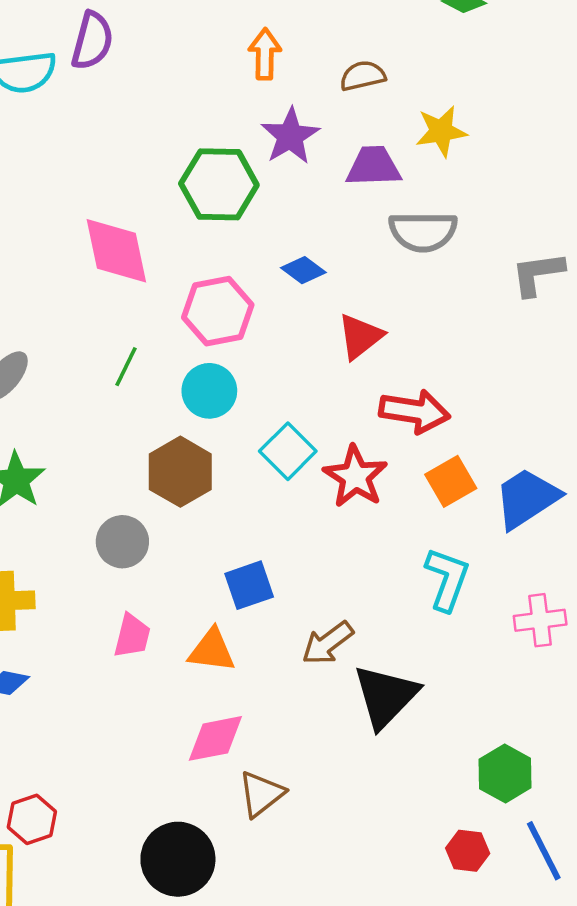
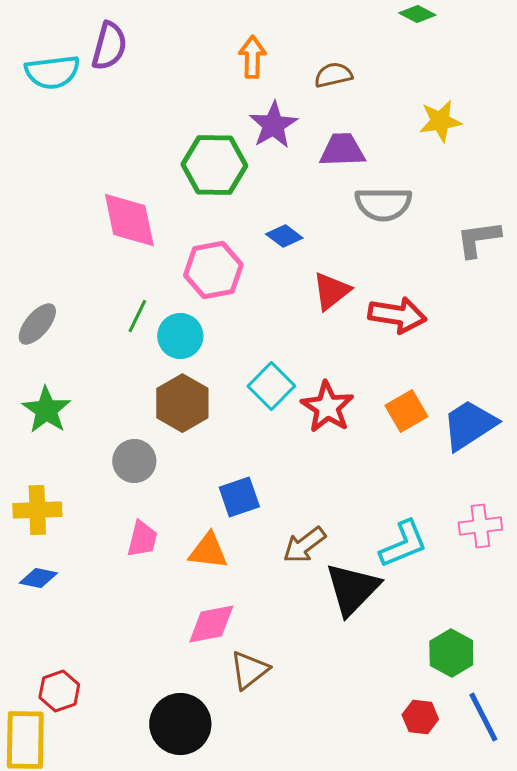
yellow star: (441, 131) -> (440, 121), moved
cyan circle: (209, 391) -> (180, 336), moved
red arrow: (415, 411) -> (397, 315), moved
cyan L-shape: (447, 579) -> (403, 544), moved, turned 48

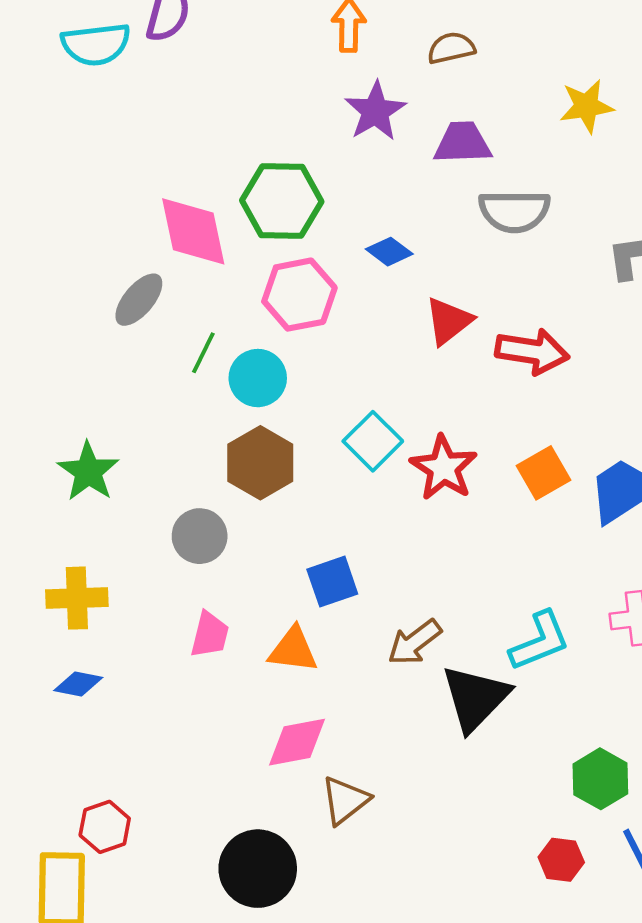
green hexagon: (214, 165) -> (282, 201), moved
gray ellipse: (37, 324) -> (139, 300), moved

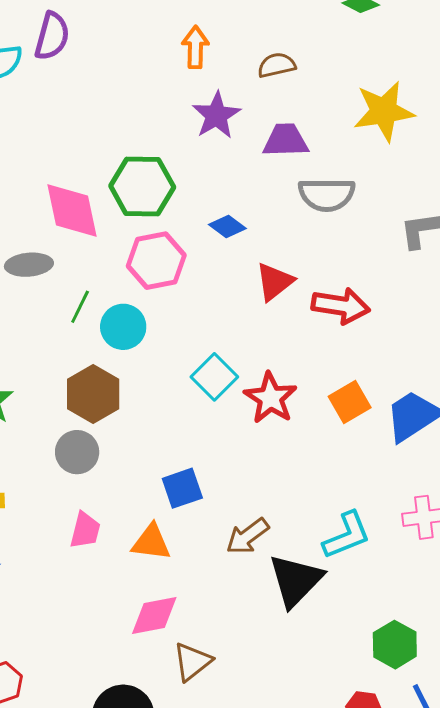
yellow star: (586, 106) -> (384, 111), size x1.4
gray ellipse: (139, 300) -> (29, 265), turned 45
brown hexagon: (260, 463) -> (93, 394), moved

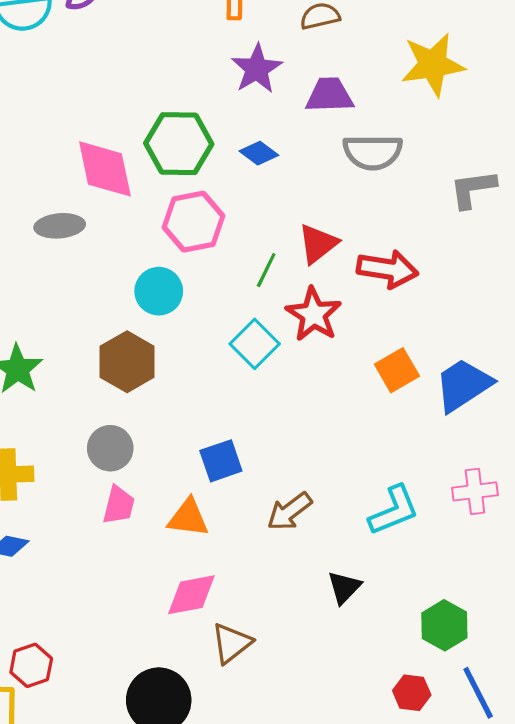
blue diamond: (227, 227) -> (259, 153), moved
green line: (80, 307) -> (266, 270), moved
red star: (271, 398) -> (314, 314), moved
gray circle: (77, 452) -> (110, 448), moved
black triangle: (296, 580) -> (344, 587), moved, size x0.6

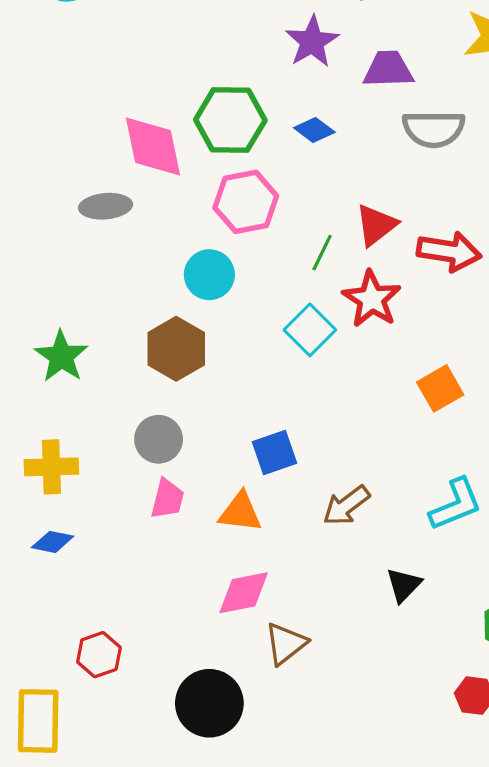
orange square: (397, 370) -> (440, 388), moved
red hexagon: (31, 665) -> (99, 655), moved

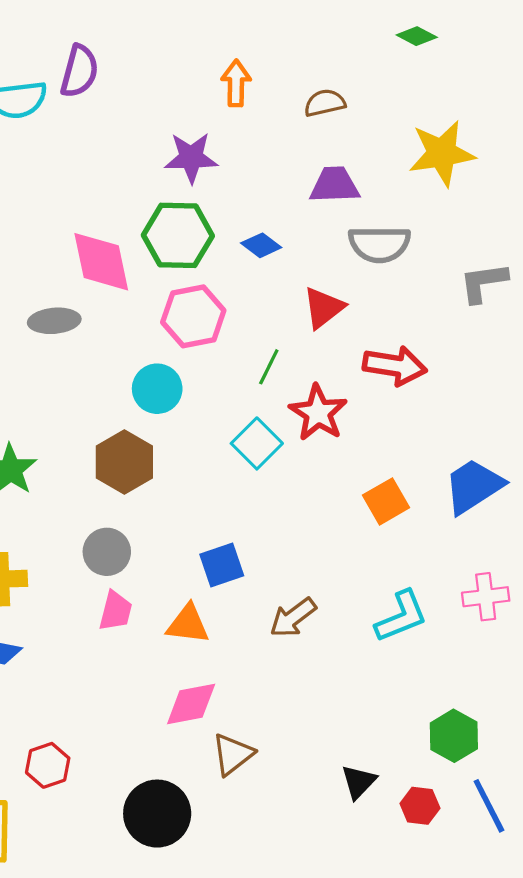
purple star: (312, 42) -> (191, 158), moved, turned 30
red triangle: (376, 225) -> (324, 308), moved
black triangle: (404, 585) -> (359, 782), moved

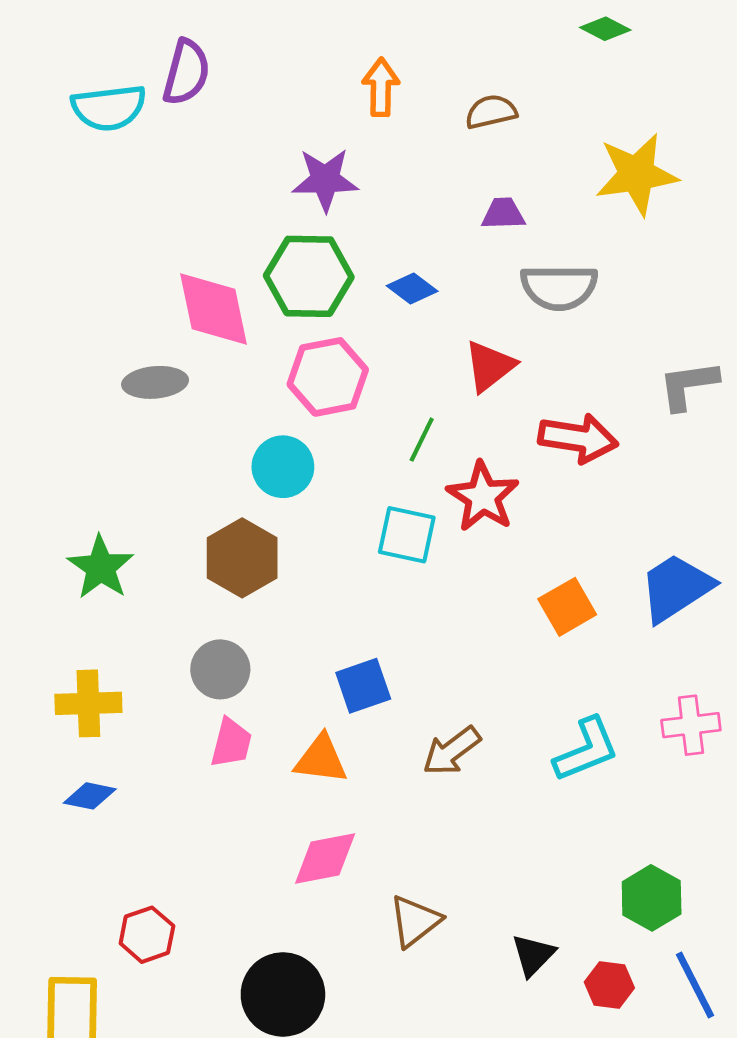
purple trapezoid: (335, 185) -> (503, 214), size x0.7
gray L-shape: (483, 282) -> (688, 385), moved
cyan square: (257, 443) -> (407, 535), turned -33
brown triangle: (233, 754) -> (415, 921), moved

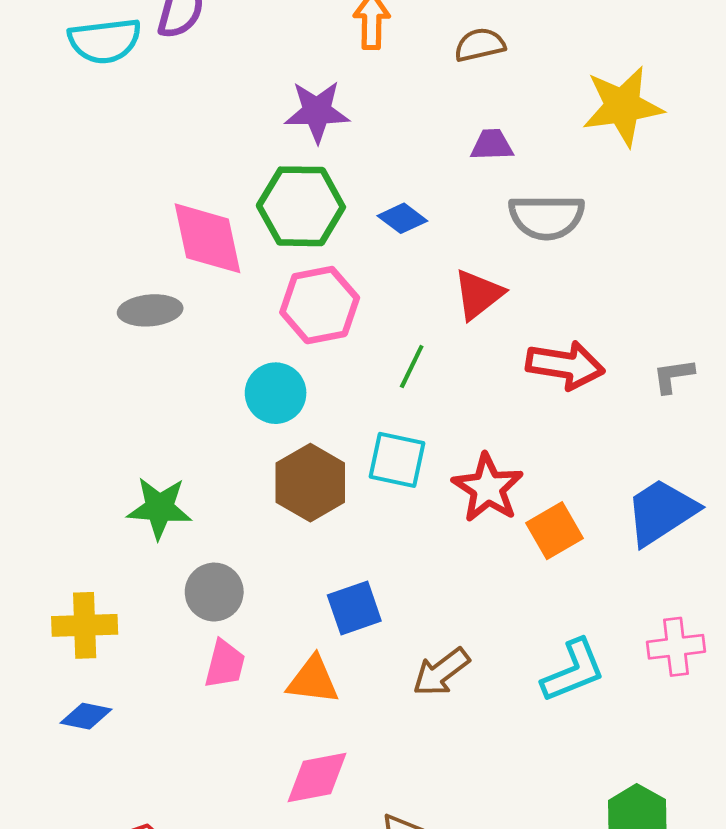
gray L-shape: (688, 385) -> (673, 376), moved, size x0.7
red star: (483, 497) -> (488, 488), moved
brown hexagon: (242, 558) -> (310, 483), moved
green star: (101, 567) -> (159, 508), moved, turned -30

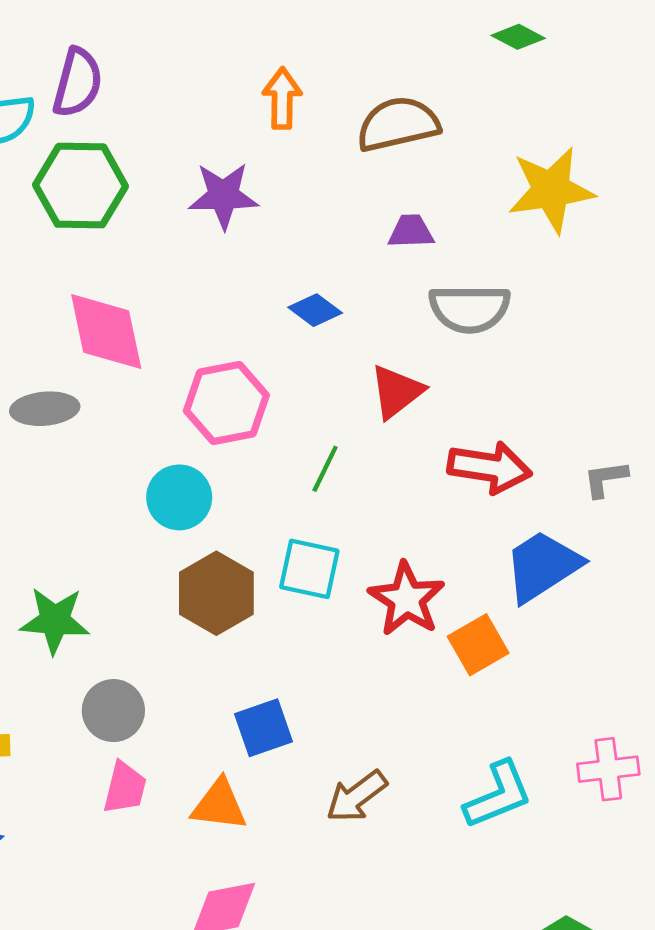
brown semicircle: (480, 45) -> (398, 124), size x1.5
green hexagon: (301, 206) -> (80, 186), moved
blue trapezoid: (661, 512) -> (542, 566), moved

